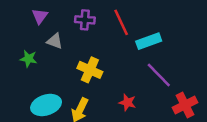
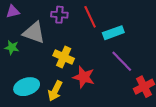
purple triangle: (40, 16) -> (13, 12), moved, turned 40
gray triangle: (55, 41) -> (34, 33), size x1.6
red star: (127, 102) -> (84, 77), moved, size x1.5

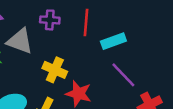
red line: (90, 17) -> (86, 22), turned 30

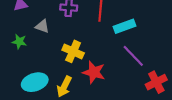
gray triangle: (20, 41) -> (42, 26), size x0.6

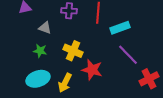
green star: (19, 42) -> (40, 51), moved

